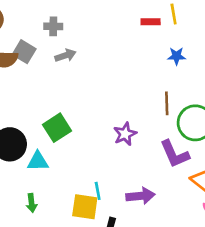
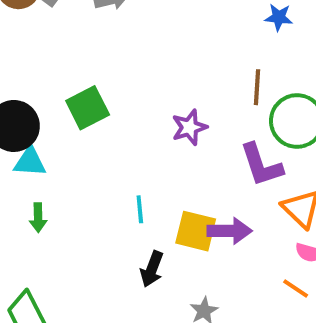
cyan triangle: (38, 161) -> (30, 162), moved
purple arrow: (141, 196) -> (230, 231), moved
yellow square: (85, 207) -> (196, 231), moved

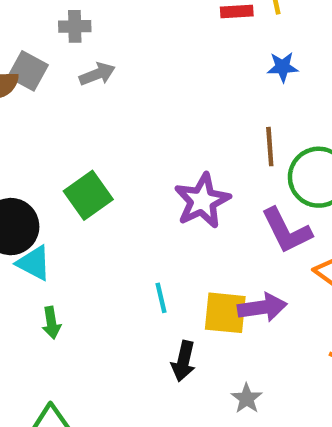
purple star: (189, 127) -> (202, 201), size x1.4
cyan triangle: (30, 162) -> (34, 263), turned 32

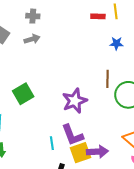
gray cross: (75, 26) -> (33, 16), moved
purple L-shape: (287, 231) -> (72, 135), moved
yellow square: (225, 313) -> (80, 153), turned -30

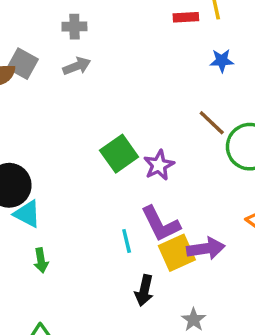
brown line: (107, 79) -> (212, 123), turned -42
green square: (23, 94) -> (119, 154), moved
purple star: (75, 101) -> (159, 165), size x0.7

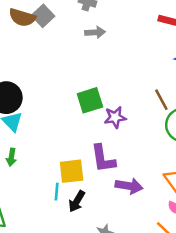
gray arrow: (77, 66) -> (95, 32), moved
cyan line: (127, 241) -> (57, 192), moved
yellow square: (177, 253) -> (72, 171), moved

